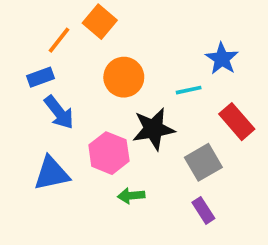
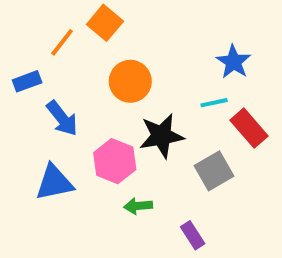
blue rectangle: (41, 77) -> (27, 81), moved
cyan line: (189, 90) -> (214, 103), moved
purple rectangle: (203, 210) -> (193, 235), moved

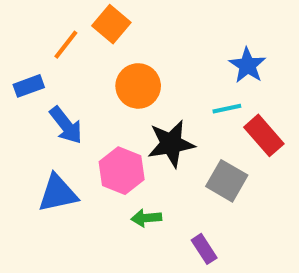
gray square: (214, 171) -> (227, 181), turned -30

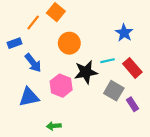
cyan line: (227, 109) -> (108, 61), moved
green arrow: (146, 218) -> (54, 126), moved
purple rectangle: (204, 249) -> (132, 104), moved

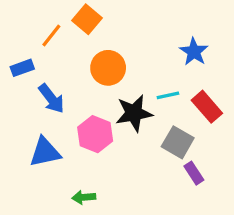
purple rectangle: (132, 104) -> (194, 173), moved

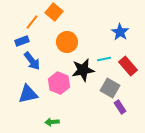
blue rectangle: (22, 68) -> (22, 41), moved

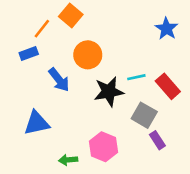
blue star: (120, 32) -> (167, 29), moved
blue arrow: (32, 61) -> (59, 80), moved
pink hexagon: (59, 83) -> (104, 147), moved

